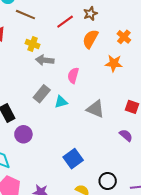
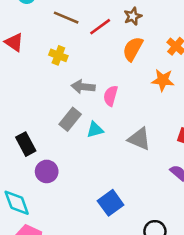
brown line: (25, 15) -> (66, 18), moved
gray arrow: (45, 60) -> (83, 87), moved

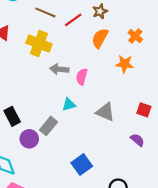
yellow cross: (58, 55) -> (39, 43), size x1.6
gray rectangle: (70, 119) -> (49, 126), moved

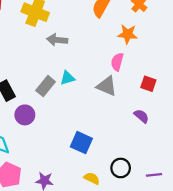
pink semicircle: (82, 77) -> (117, 62), moved
gray rectangle: (49, 126) -> (46, 86), moved
blue square: (82, 165) -> (81, 143), turned -30

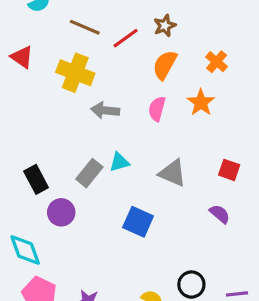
orange star: (128, 34) -> (201, 102), turned 30
pink semicircle: (117, 62) -> (157, 109), moved
blue square: (81, 143) -> (138, 222), moved

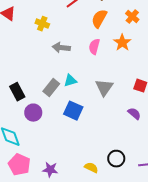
yellow cross: (75, 73) -> (42, 24), size x0.6
gray triangle: (173, 173) -> (104, 88), turned 42
blue square: (138, 222) -> (73, 111), moved

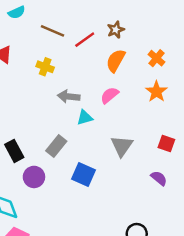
orange star: (122, 43) -> (156, 92), moved
pink semicircle: (94, 47) -> (109, 95), turned 35
cyan triangle: (70, 81) -> (85, 118), moved

